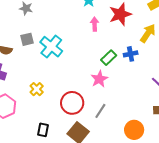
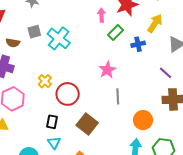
green rectangle: (109, 58) -> (115, 32), moved
red circle: (72, 103) -> (68, 94), moved
gray line: (100, 111) -> (118, 96), moved, turned -35

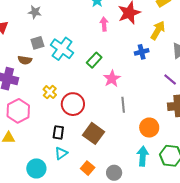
green rectangle: (115, 32) -> (94, 60), moved
brown semicircle: (13, 43) -> (25, 60), moved
cyan triangle: (54, 143) -> (61, 153), turned 32

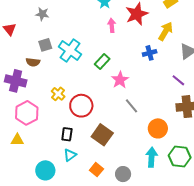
gray line: (123, 105) -> (132, 106), turned -35

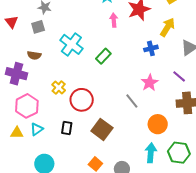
gray square: (45, 45) -> (38, 27), moved
pink star: (120, 80) -> (150, 83), moved
cyan triangle: (70, 155) -> (37, 129), moved

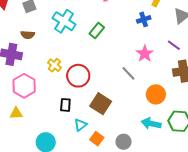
cyan triangle: (37, 129) -> (81, 125), moved
cyan arrow: (151, 153) -> (151, 123), turned -78

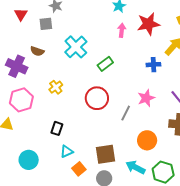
gray line: (128, 73) -> (126, 113), turned 56
red circle: (78, 76) -> (97, 98), moved
brown square: (101, 104) -> (105, 154), moved, turned 35

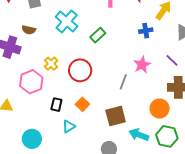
red circle: (97, 98) -> (80, 70), moved
pink hexagon: (21, 100) -> (31, 82), moved
orange circle: (147, 140) -> (160, 108), moved
brown square: (105, 154) -> (116, 116), moved
orange square: (79, 169) -> (82, 104), moved

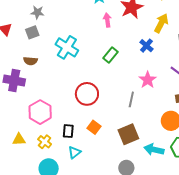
blue cross: (146, 31) -> (146, 46), turned -32
green rectangle: (98, 35) -> (110, 55), moved
yellow cross: (51, 64) -> (45, 142), moved
cyan triangle: (69, 126) -> (74, 152), moved

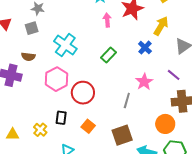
pink hexagon: (40, 112) -> (57, 79), moved
black rectangle: (68, 131) -> (61, 118), moved
yellow cross: (45, 142) -> (40, 130), moved

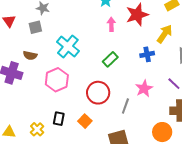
blue cross: (145, 48) -> (147, 54), turned 32
red circle: (83, 93) -> (98, 93), moved
orange square: (88, 126) -> (85, 121), moved

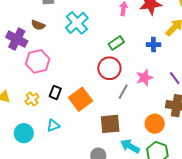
pink hexagon: (57, 80) -> (38, 61), moved
red circle: (98, 93) -> (109, 68), moved
orange square: (85, 121) -> (80, 99), size x1.6

